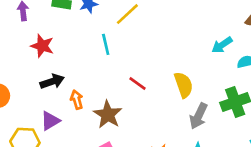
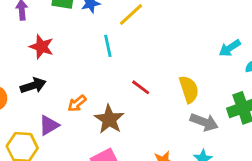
black arrow: (52, 82) -> (33, 85), moved
orange arrow: (77, 100) -> (77, 103), turned -114
gray arrow: (198, 116) -> (204, 122), turned -95

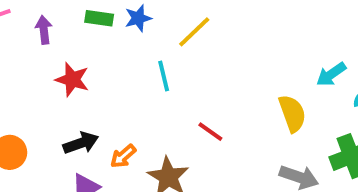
black arrow: (33, 85) -> (81, 143), moved
yellow semicircle: (189, 89) -> (292, 113), moved

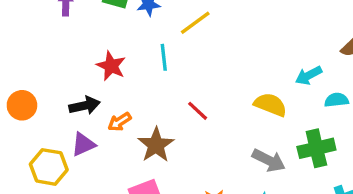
red star: (72, 80) -> (111, 66), moved
yellow semicircle: (292, 113) -> (270, 105), turned -56

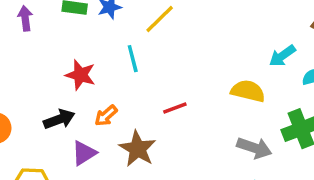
red line: (198, 111) -> (175, 108), turned -55
orange arrow: (119, 122) -> (106, 116), moved
purple triangle: (83, 144) -> (84, 153), moved

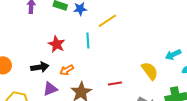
yellow semicircle: (248, 91) -> (150, 71), turned 30
red line: (175, 108) -> (115, 83), moved

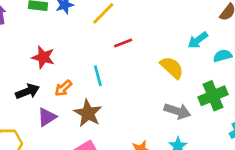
cyan line: (88, 40) -> (98, 76), moved
red line: (115, 83) -> (123, 43), moved

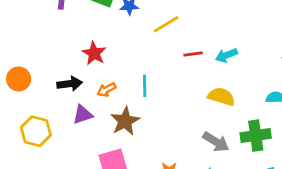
cyan arrow: (198, 40) -> (226, 55), moved
red line: (123, 43) -> (193, 54), moved
yellow semicircle: (172, 68) -> (221, 97), turned -40

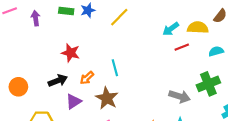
red line: (193, 54) -> (182, 47), moved
yellow semicircle: (221, 97) -> (198, 28), moved

